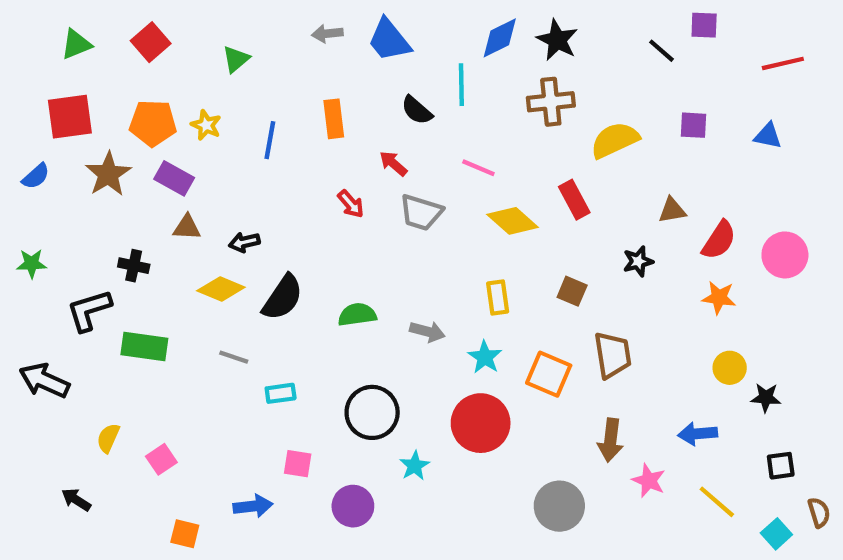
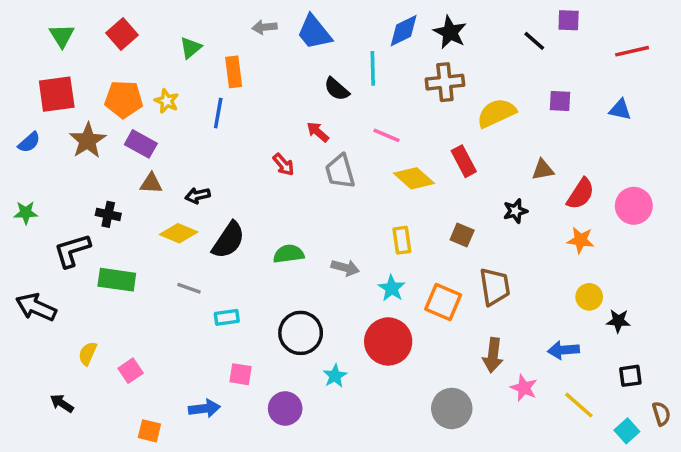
green triangle: (76, 44) -> (62, 36), turned -40
orange rectangle: (334, 119) -> (234, 72), moved
gray trapezoid: (421, 212) -> (340, 171), turned 57

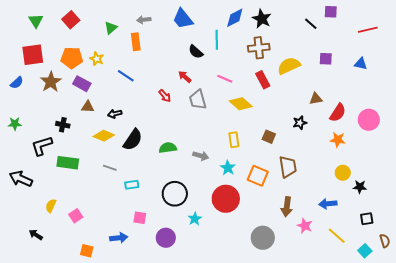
gray arrow: (265, 27) -> (144, 20), moved
blue line: (218, 113) -> (126, 76), moved, turned -66
red rectangle: (464, 161) -> (263, 80), moved

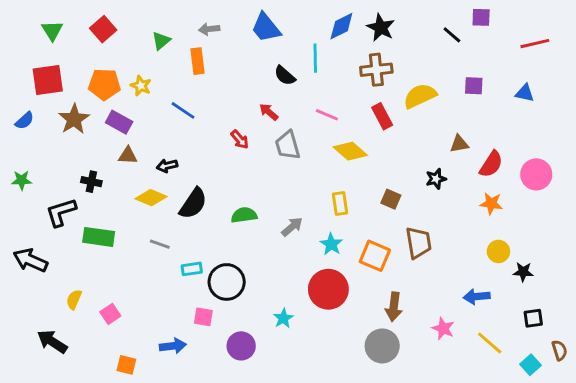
gray arrow: (201, 156) -> (292, 227), turned -56
black circle: (175, 194) -> (227, 282), moved
brown arrow: (287, 207) -> (394, 307), moved
black arrow: (36, 235) -> (52, 342), size x1.5

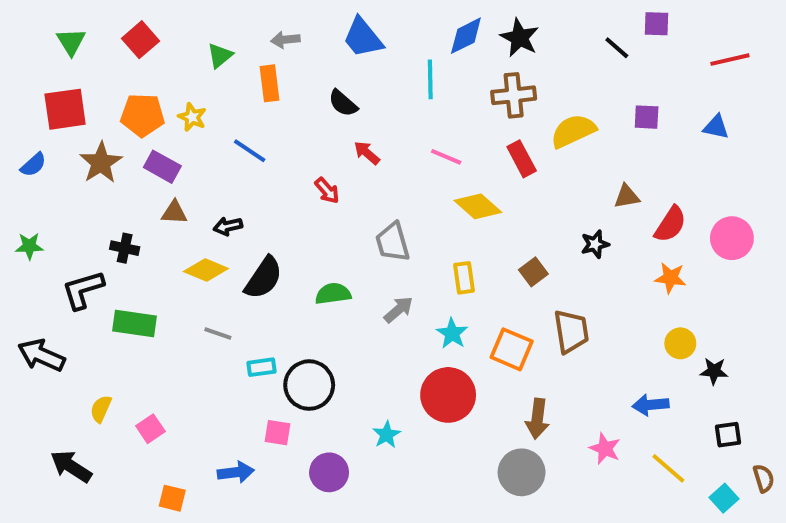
black semicircle: (285, 76) -> (343, 103), moved
gray trapezoid: (288, 145) -> (393, 242), moved
brown square: (391, 199) -> (533, 272), turned 30

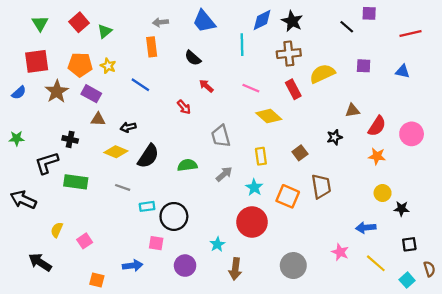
green triangle: (220, 56) -> (105, 31), moved
brown arrow: (537, 419) -> (235, 269), moved

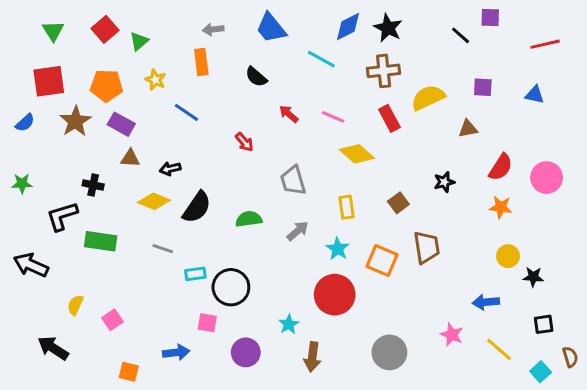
cyan line: (242, 45) -> (321, 59), turned -60
yellow star: (108, 66) -> (155, 80), moved
red arrow: (206, 86) -> (289, 114), moved
brown triangle: (352, 110) -> (468, 129), moved

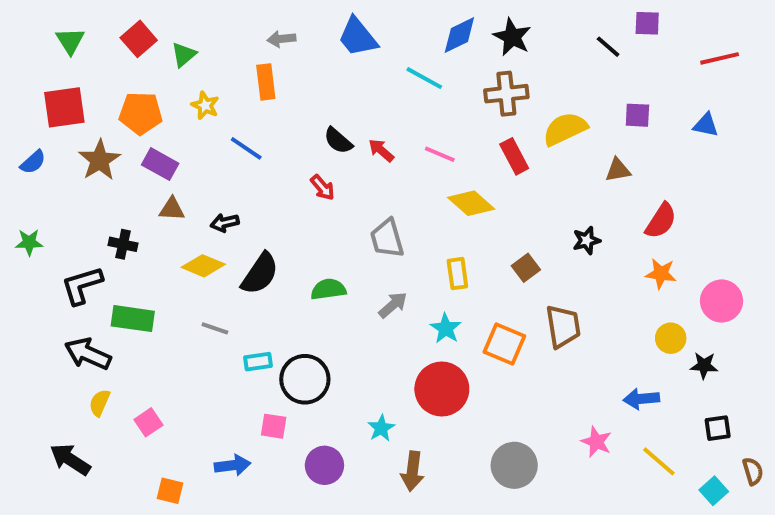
black semicircle: (256, 77) -> (338, 141), moved
pink circle: (547, 178) -> (722, 301), moved
black arrow: (31, 265) -> (88, 354), moved

